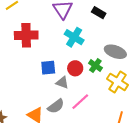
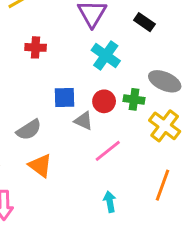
red cross: (26, 35) -> (36, 47), size x0.6
green cross: (95, 66) -> (134, 99), turned -32
gray semicircle: (56, 106) -> (29, 130), moved

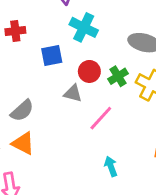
blue square: (64, 97) -> (52, 56), moved
green cross: (134, 99) -> (118, 76), moved, turned -30
orange triangle: (40, 166) -> (23, 143), moved

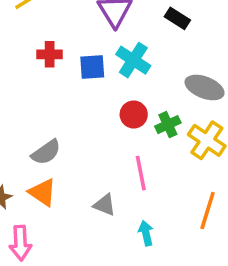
blue square: (52, 56) -> (92, 67), moved
gray triangle: (73, 93) -> (105, 205), moved
pink line: (101, 118) -> (141, 173), turned -60

